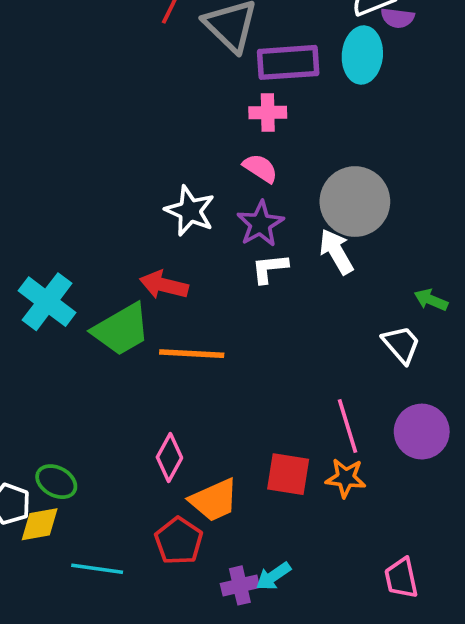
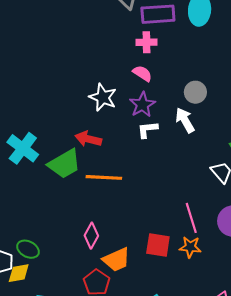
gray circle: (355, 202) -> (195, 92), size x0.6

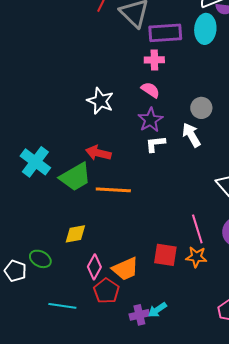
white star: (103, 97) -> (100, 101), moved
pink diamond: (91, 236) -> (94, 267), moved
yellow diamond: (19, 273) -> (75, 234), moved

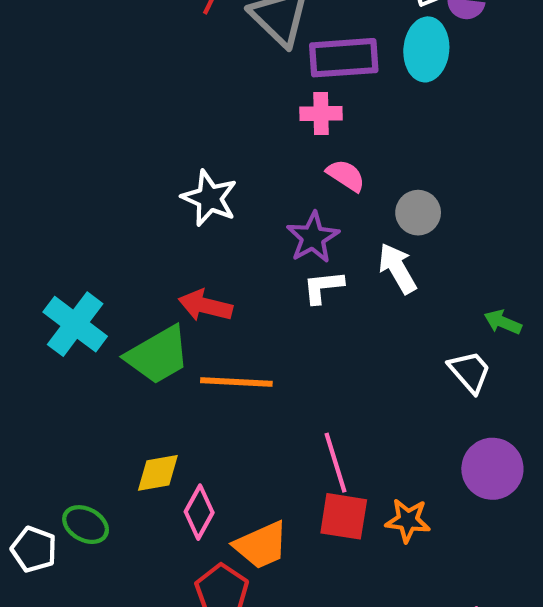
pink semicircle: (150, 90) -> (346, 175), moved
pink line: (197, 229) -> (335, 463), moved
pink diamond: (94, 267) -> (199, 512), moved

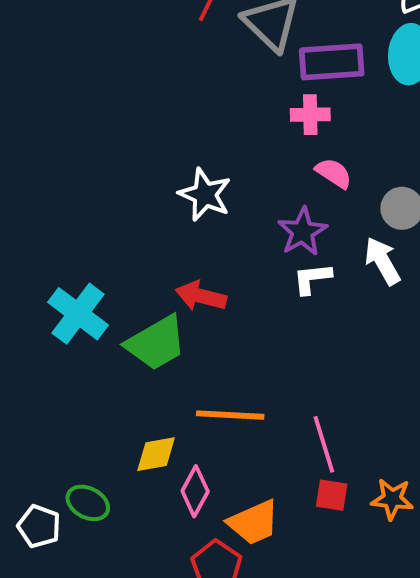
orange line: (236, 382) -> (230, 415), moved
red square: (344, 516) -> (332, 495), size x0.7

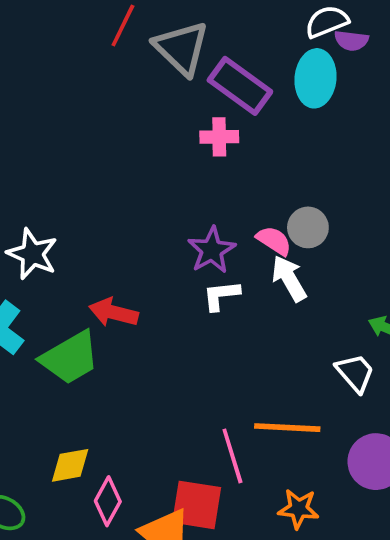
purple rectangle: (332, 62) -> (240, 86), turned 40
pink semicircle: (334, 173) -> (274, 241), moved
white star: (205, 195) -> (32, 254), moved
orange line: (230, 415) -> (287, 428), moved
red square: (332, 495) -> (197, 505), moved, size x1.6

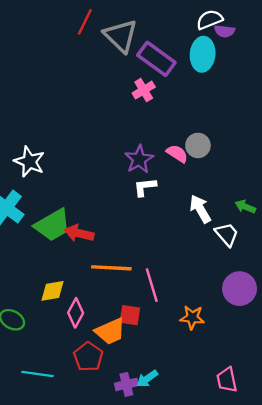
pink cross: (219, 137) -> (144, 90), turned -30
white arrow: (289, 278) -> (200, 209), moved
red arrow: (114, 312) -> (79, 233), moved
orange line: (287, 428) -> (111, 268), moved
red square: (197, 505) -> (130, 315), size x0.7

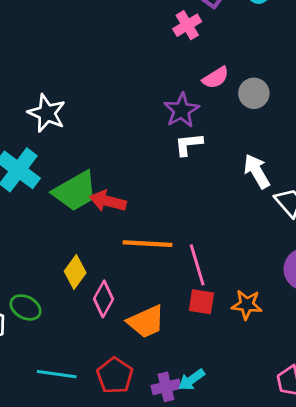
pink semicircle: (177, 154) -> (216, 78), moved, turned 115
yellow diamond: (53, 291) -> (75, 272), turned -44
red square: (130, 315) -> (201, 302), moved
red pentagon: (88, 357) -> (115, 376), moved

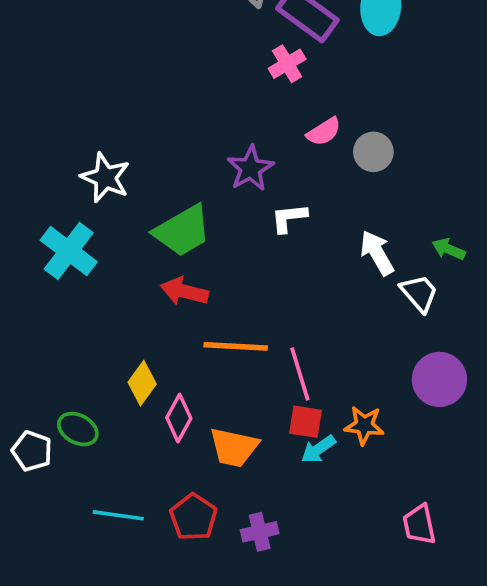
purple star: (182, 110) -> (250, 168), moved
green trapezoid: (75, 191) -> (182, 231), moved
orange trapezoid: (146, 322) -> (234, 447), turned 36
cyan arrow: (191, 380) -> (318, 449), moved

